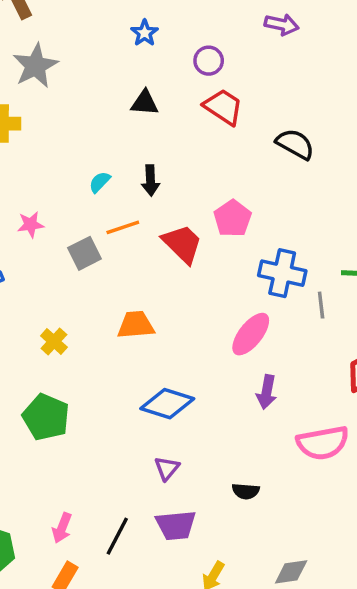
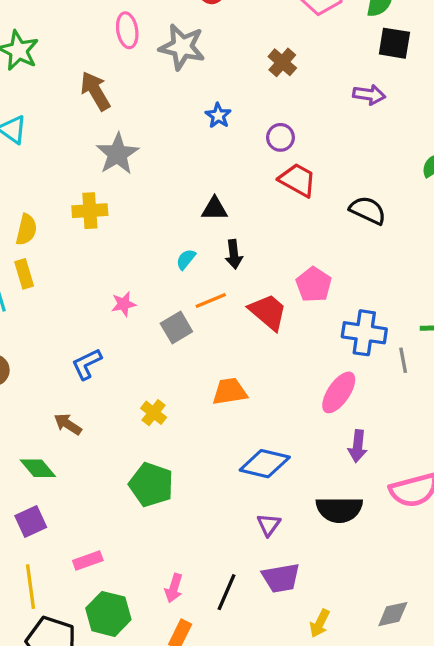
purple arrow: (282, 25) -> (369, 95), moved
black triangle: (145, 103) -> (215, 209), moved
black semicircle: (246, 491) -> (339, 509), moved, size x1.8

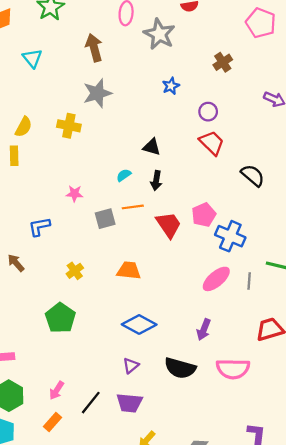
blue cross: (364, 333) -> (230, 236), moved
pink ellipse: (339, 392) -> (216, 279), moved

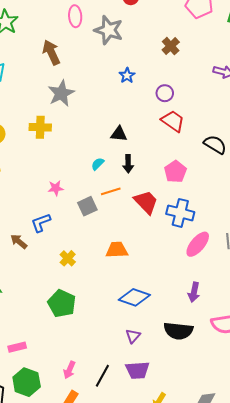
pink pentagon: (204, 215) -> (175, 172), moved
blue L-shape: (39, 227) -> (41, 223), moved
blue cross: (230, 236) -> (180, 213), moved
brown arrow: (16, 263) -> (19, 241), moved

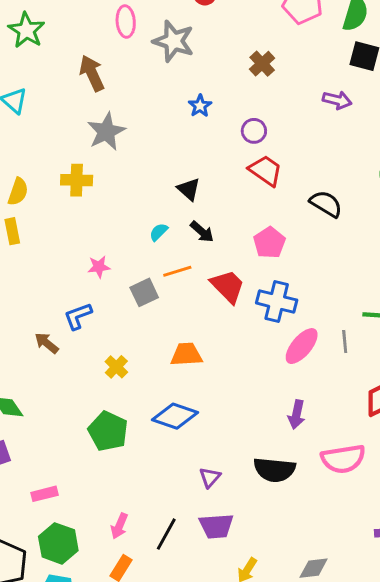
black triangle: (119, 134) -> (189, 189), turned 36
black arrow: (128, 164) -> (202, 232), turned -48
blue diamond: (134, 297) -> (175, 416), moved

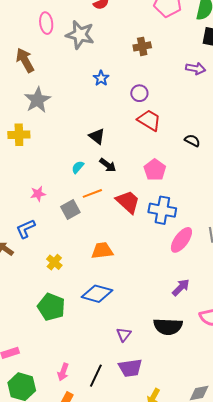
brown cross: (262, 64) -> (142, 46), turned 36
black semicircle: (326, 204) -> (192, 141), size x0.7
purple arrow: (297, 414) -> (181, 287), turned -144

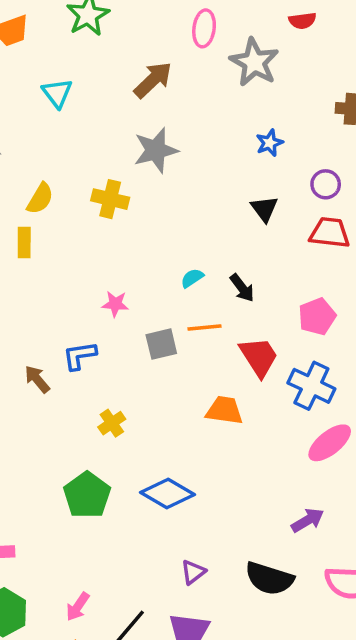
brown arrow: (25, 60) -> (153, 80), turned 60
red trapezoid: (149, 120) -> (330, 233), turned -40
black triangle: (97, 136) -> (264, 209), moved
orange trapezoid: (102, 251) -> (224, 410), moved

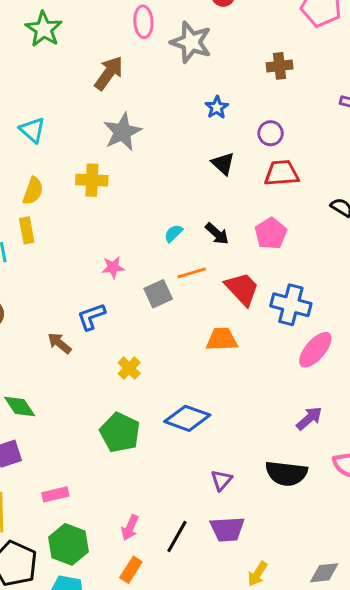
cyan triangle: (57, 93) -> (32, 130), moved
pink pentagon: (317, 316) -> (271, 233), moved

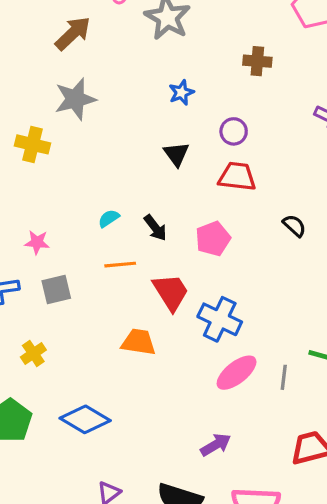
gray square: (158, 294) -> (56, 290), moved

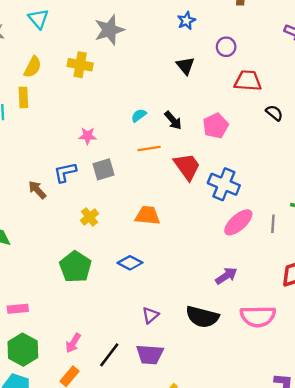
red trapezoid: (237, 177) -> (248, 81), moved
orange trapezoid: (139, 342) -> (147, 216), moved
blue diamond: (85, 419) -> (130, 263), size x0.7

